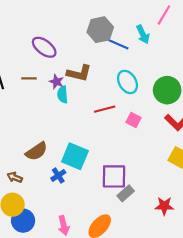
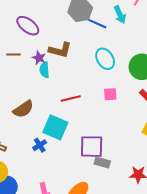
red line: (105, 109) -> (71, 98), moved
pink square: (133, 120) -> (110, 94), turned -32
brown semicircle: (37, 151) -> (23, 109), moved
gray rectangle: (126, 193) -> (102, 163), turned 56

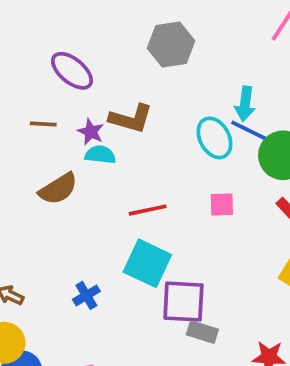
cyan arrow: (120, 15) -> (245, 104), moved, turned 30
blue line: (97, 23) -> (249, 130), moved
cyan semicircle: (44, 70) -> (100, 155), turned 98
brown semicircle: (23, 109) -> (58, 189), moved
cyan square: (55, 127) -> (147, 263), moved

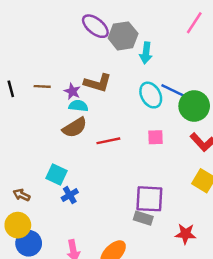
purple ellipse: (72, 71) -> (95, 26), moved
cyan arrow: (245, 104) -> (146, 53), moved
brown semicircle: (58, 189) -> (75, 128), moved
cyan square: (147, 263) -> (57, 175), moved, size x0.7
purple square: (183, 302) -> (149, 199), moved

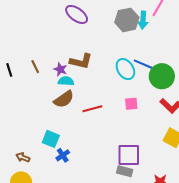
gray hexagon: (123, 36) -> (127, 20), moved
cyan arrow: (146, 53) -> (143, 20), moved
brown line: (42, 86) -> (35, 67), turned 64

